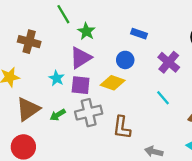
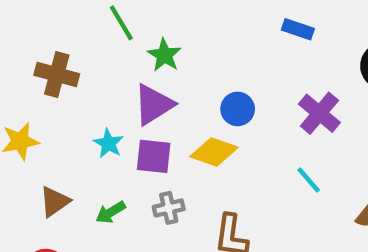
blue rectangle: (139, 34) -> (298, 29), moved
brown triangle: (28, 109) -> (55, 202), size x0.7
gray cross: (89, 113) -> (169, 208), size x0.6

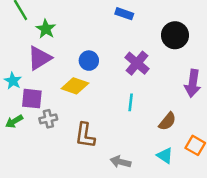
purple square: (154, 156) -> (32, 99), moved
cyan line: (309, 180) -> (131, 102), turned 48

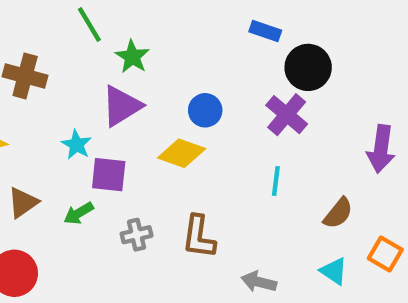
black circle: (175, 35) -> (308, 67), moved
gray cross: (48, 119) -> (137, 235), moved

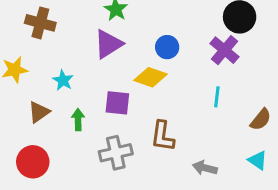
cyan star: (77, 145) -> (63, 80), moved
purple square: (109, 175) -> (117, 103), moved
green arrow: (79, 213) -> (78, 120), turned 120
gray cross: (137, 235) -> (116, 153), moved, size x1.5

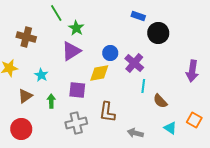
purple cross: (224, 50) -> (134, 63), moved
yellow diamond: (151, 77) -> (99, 73), turned -30
brown semicircle: (261, 120) -> (160, 101), moved, turned 98

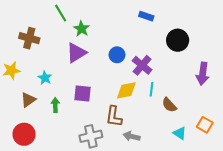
black circle: (158, 33) -> (178, 40), moved
yellow diamond: (99, 73) -> (126, 90), moved
gray cross: (76, 123) -> (91, 136), moved
gray arrow: (135, 133) -> (132, 136), moved

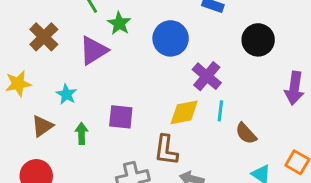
brown cross: (29, 38) -> (44, 37), turned 30
purple triangle: (76, 53) -> (94, 50), moved
blue circle: (117, 55) -> (171, 38), moved, size x1.5

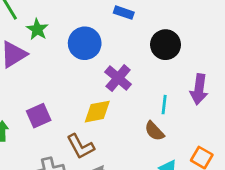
cyan line: (220, 111) -> (164, 105), moved
purple square: (121, 117) -> (39, 116), turned -30
brown L-shape: (166, 150) -> (80, 146), turned -36

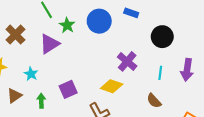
blue circle: (85, 43) -> (99, 21), moved
cyan line: (164, 105) -> (160, 73), moved
yellow diamond: (97, 112) -> (112, 86), turned 30

